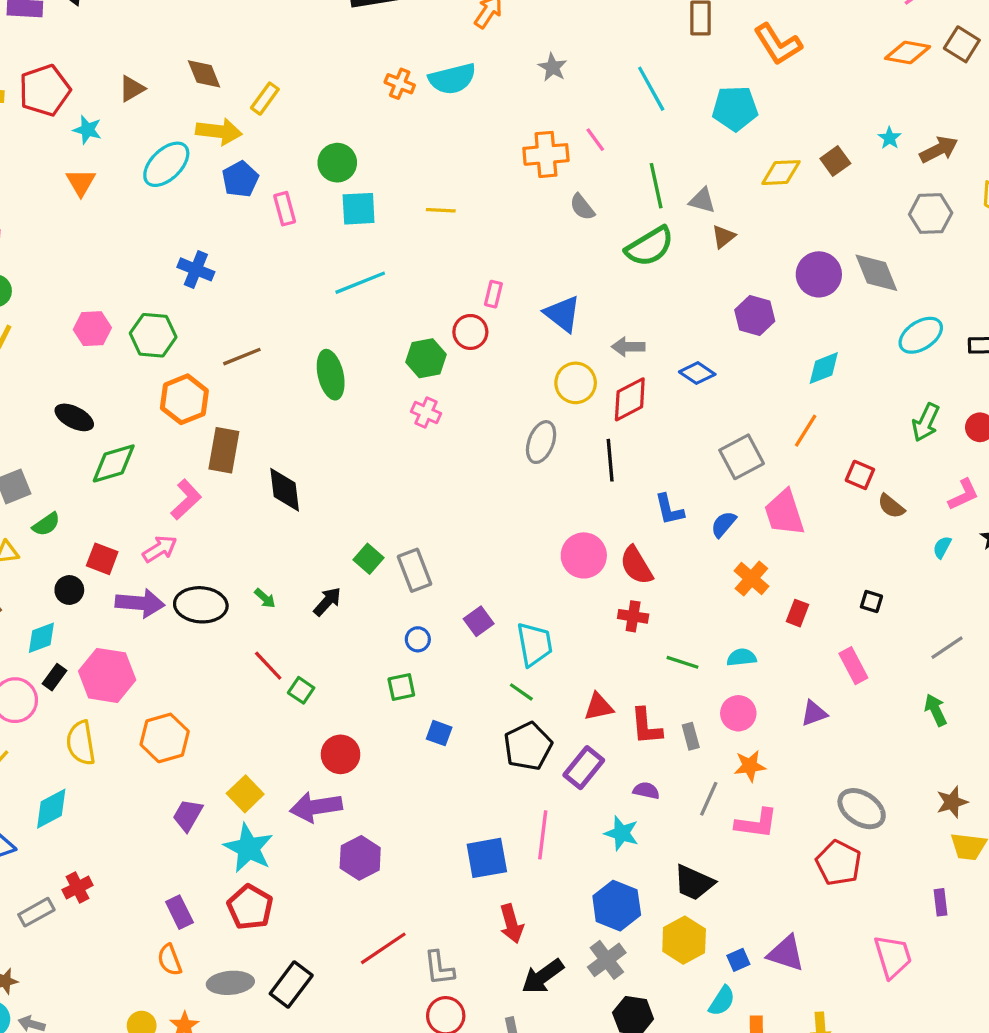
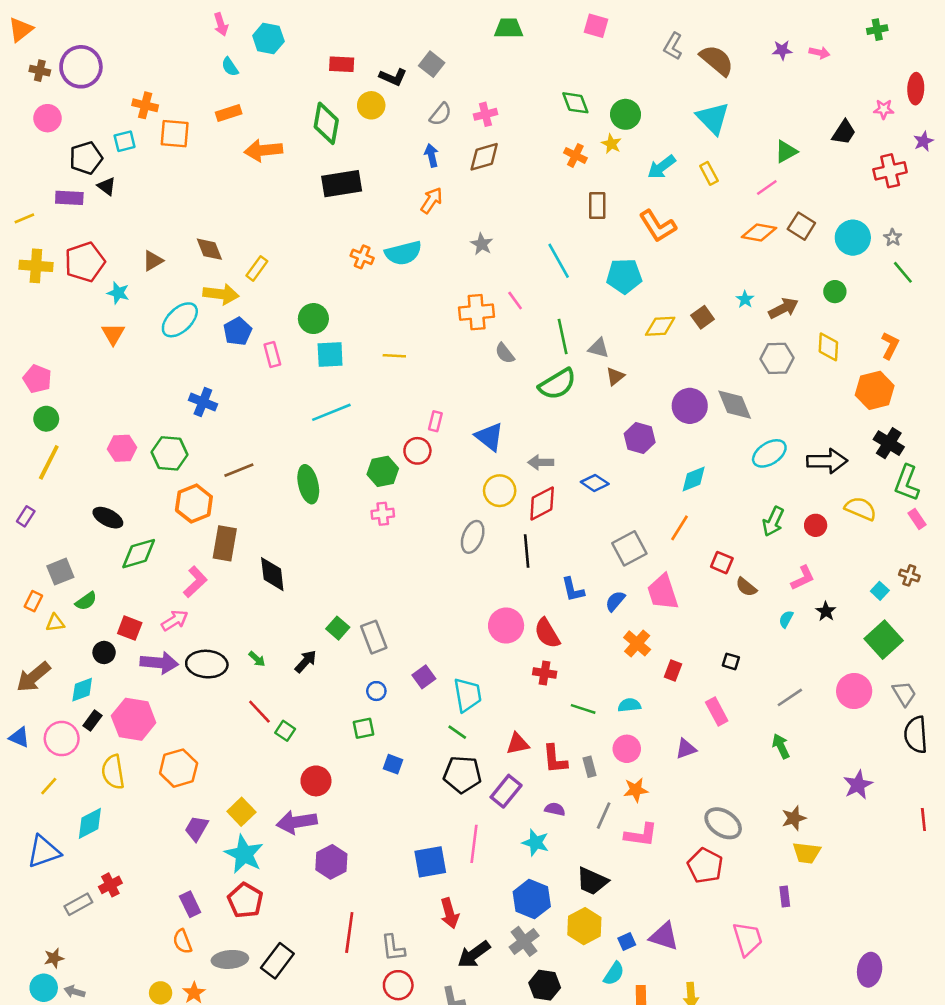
pink cross: (426, 412) -> (383, 514), turned -30
black pentagon: (528, 746) -> (462, 774), turned 30
red line: (383, 948) -> (349, 932), turned -48

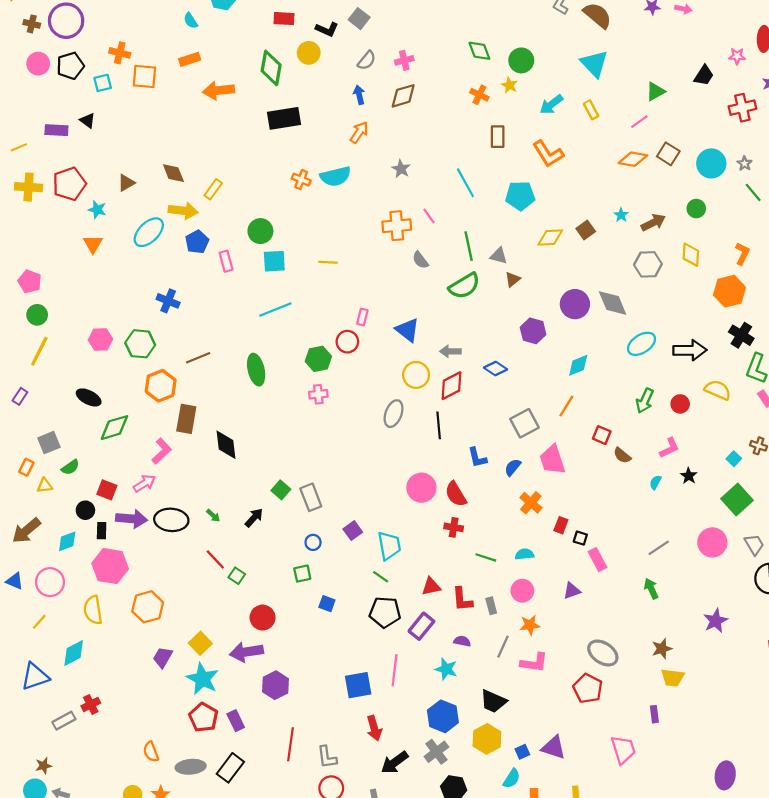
black pentagon: (86, 158) -> (70, 66), moved
black square: (731, 661) -> (580, 538), moved
black rectangle: (92, 721) -> (102, 531), moved, turned -35
purple rectangle: (190, 904) -> (236, 721), moved

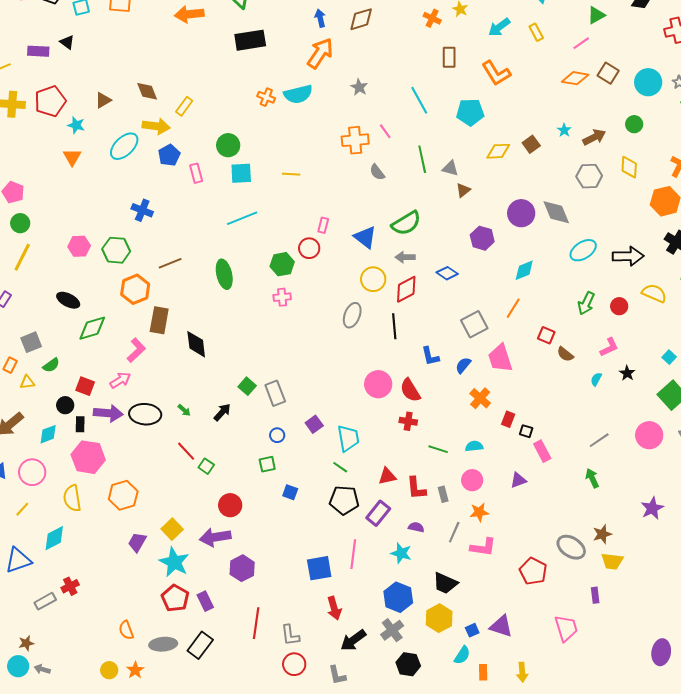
orange arrow: (359, 132) -> (320, 53), size x1.5
green semicircle: (464, 286) -> (406, 223), moved
gray ellipse: (603, 653) -> (571, 547), moved

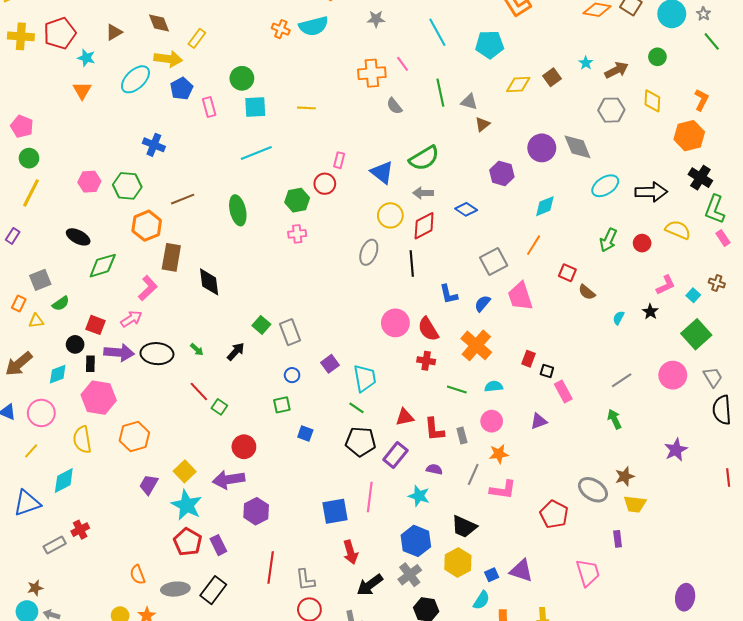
gray star: (359, 87) -> (376, 19), turned -30
pink L-shape: (609, 347) -> (666, 285), moved
orange cross: (480, 398) -> (476, 345), moved, size x1.4

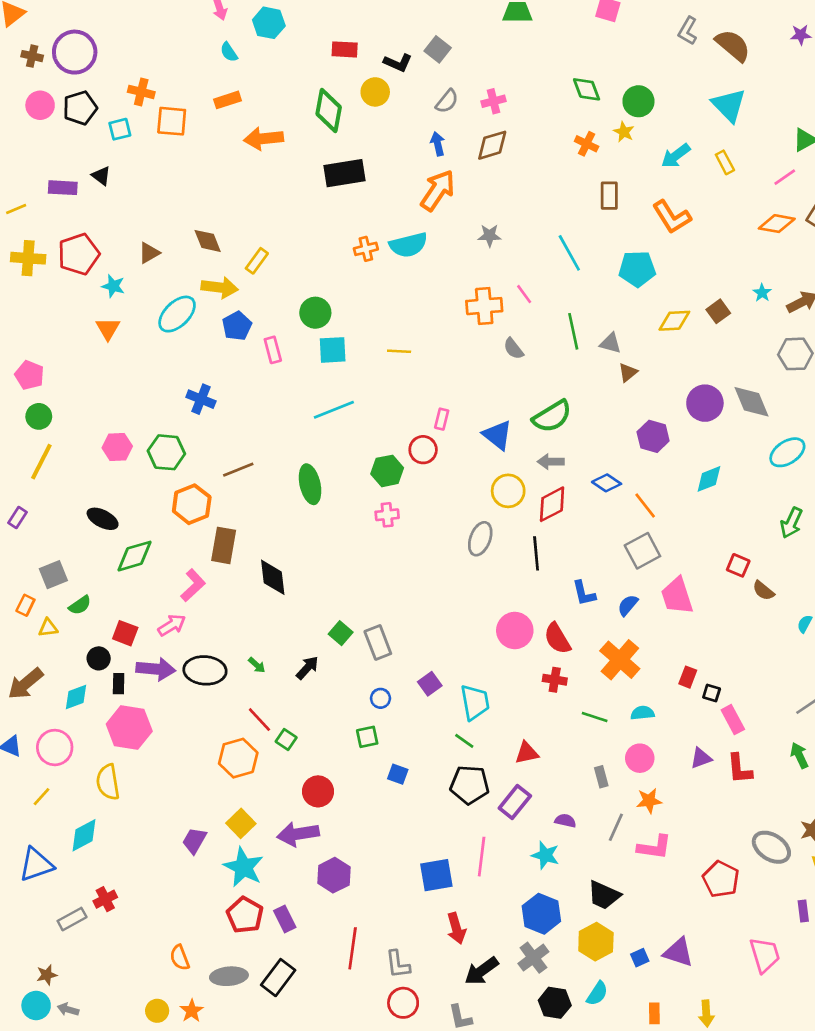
orange cross: (281, 29) -> (366, 249), turned -36
orange line: (534, 245) -> (645, 506), moved, turned -70
red L-shape: (434, 429) -> (740, 769), moved
orange hexagon: (134, 437) -> (238, 758), moved
cyan semicircle: (481, 600) -> (597, 994), moved

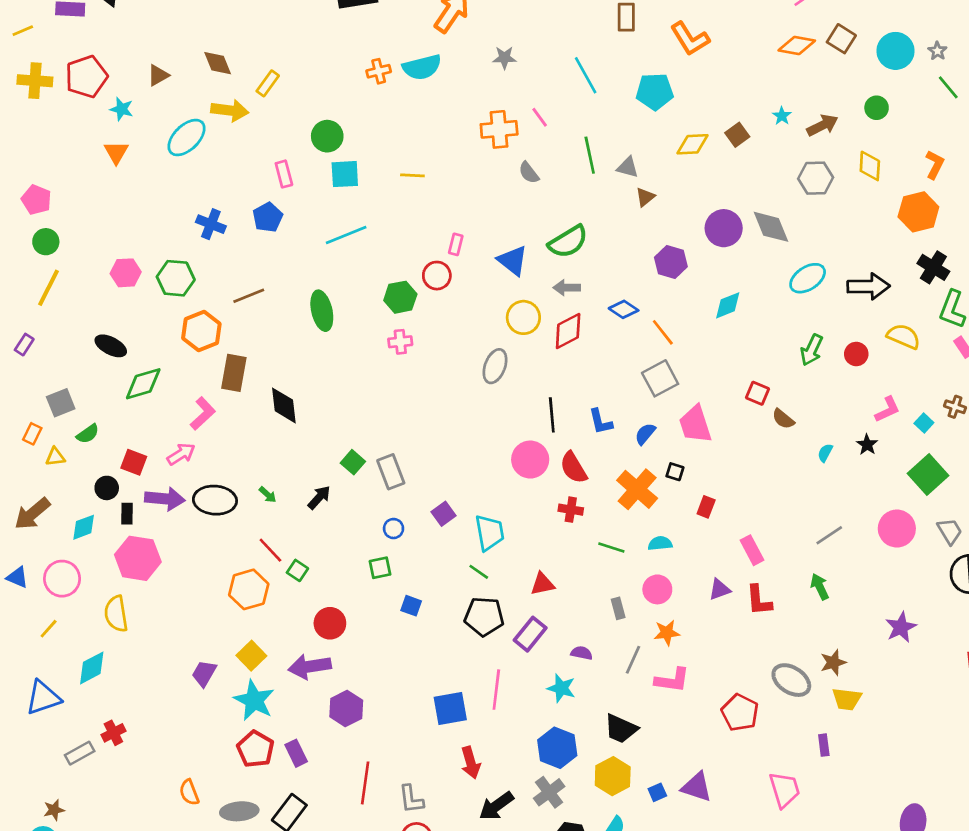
blue pentagon: (237, 326) -> (268, 217), moved
black line: (536, 553) -> (552, 415), moved
black square: (712, 693) -> (675, 472), moved

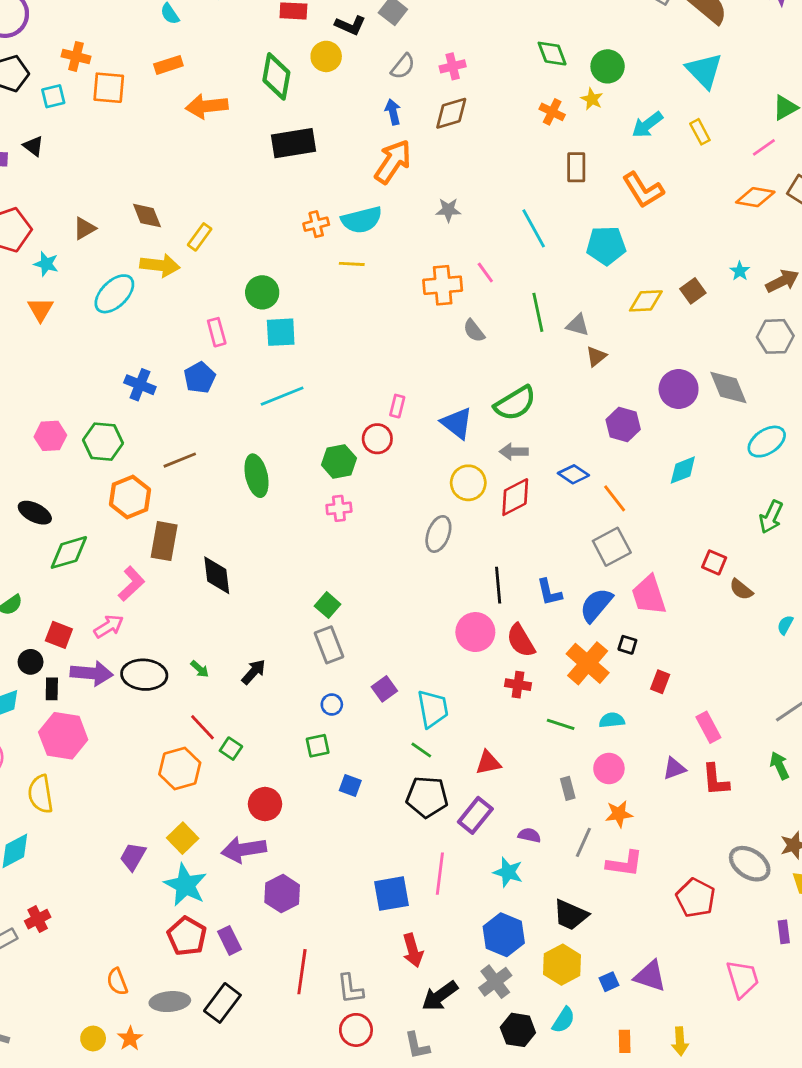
yellow line: (412, 175) -> (352, 264), moved
blue semicircle: (645, 434) -> (596, 605), size x1.5
green square: (353, 462) -> (328, 605), moved

